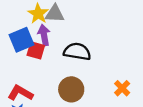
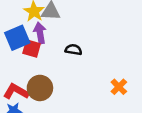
black semicircle: (77, 52) -> (73, 50), size x0.6
brown circle: (71, 89) -> (40, 88), moved

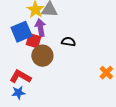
brown circle: (40, 88) -> (42, 56), moved

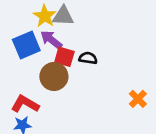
purple arrow: (40, 28) -> (51, 40), turned -42
red square: (33, 41) -> (64, 57), moved

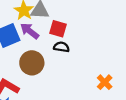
red square: (64, 57) -> (58, 29), moved

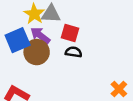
brown circle: (32, 63) -> (37, 52), moved

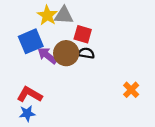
purple arrow: (40, 35) -> (47, 56), moved
brown circle: (37, 52) -> (66, 53), moved

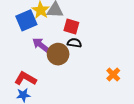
blue square: (31, 41) -> (26, 20), moved
brown circle: (66, 53) -> (58, 54), moved

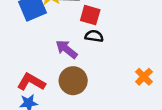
purple arrow: (41, 45) -> (67, 49), moved
brown circle: (58, 54) -> (73, 81), moved

